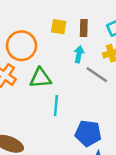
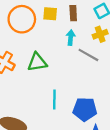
orange circle: (21, 46) -> (22, 19), moved
cyan line: (56, 106) -> (54, 99), moved

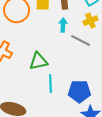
green triangle: (37, 62) -> (38, 61), moved

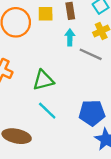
cyan line: (50, 84) -> (47, 111), moved, turned -42

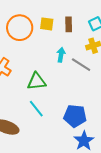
cyan arrow: (70, 37) -> (61, 55), moved

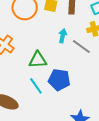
blue pentagon: (75, 116) -> (59, 80), moved

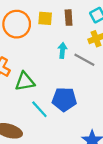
green triangle: (38, 60) -> (25, 81), moved

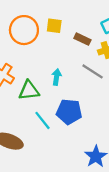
brown rectangle: (69, 18) -> (82, 39), moved, turned -64
cyan arrow: (62, 50) -> (57, 77), moved

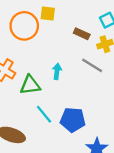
yellow square: (54, 26) -> (48, 13), moved
blue pentagon: (69, 112) -> (73, 120), moved

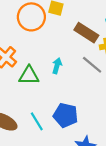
brown rectangle: (82, 34) -> (86, 33), size x1.5
cyan line: (44, 114) -> (37, 121), moved

